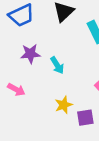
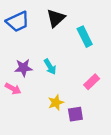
purple star: (30, 54) -> (23, 68), moved

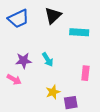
cyan rectangle: (85, 37) -> (79, 32), turned -60
pink rectangle: (92, 82) -> (85, 73), turned -40

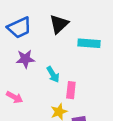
purple star: (24, 61) -> (25, 59), moved
pink rectangle: (85, 73) -> (71, 90), moved

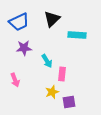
pink arrow: (15, 97) -> (15, 80), turned 40

